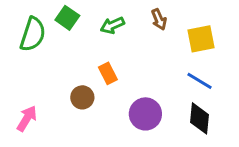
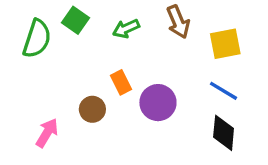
brown arrow: (159, 19) -> (178, 22), size x1.4
purple circle: (145, 114) -> (158, 103), moved
pink arrow: (27, 118) -> (47, 133), moved

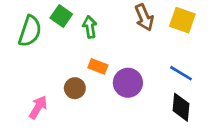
green arrow: (126, 29) -> (90, 27), moved, turned 105
yellow square: (225, 44) -> (182, 20), moved, turned 30
orange rectangle: (121, 82) -> (98, 66), turned -42

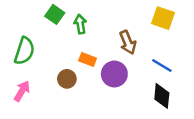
brown arrow: (144, 17) -> (128, 42), moved
green semicircle: (30, 31) -> (24, 51), moved
pink arrow: (38, 107) -> (22, 91), moved

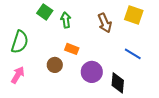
brown arrow: (128, 42) -> (105, 23), moved
purple circle: (114, 74) -> (92, 72), moved
black diamond: (162, 96) -> (118, 83), moved

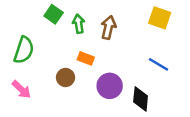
brown arrow: (105, 23) -> (108, 27), moved, turned -144
pink arrow: (18, 75) -> (21, 89), turned 102

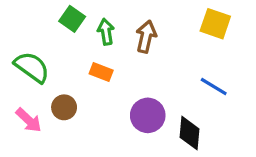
green semicircle: (24, 50) -> (32, 67), turned -72
orange rectangle: (86, 58) -> (101, 72), moved
brown circle: (66, 77) -> (64, 107), moved

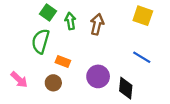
green semicircle: (32, 67) -> (41, 41), moved, turned -110
orange rectangle: (101, 72) -> (63, 62), moved
brown circle: (64, 107) -> (53, 83), moved

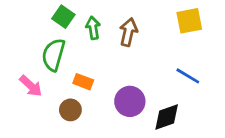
yellow square: (143, 16) -> (189, 21), turned -30
pink arrow: (19, 80) -> (31, 86), moved
black diamond: (126, 88) -> (167, 117), turned 65

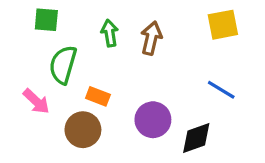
green square: (63, 17) -> (46, 20), moved, turned -30
brown circle: (70, 110) -> (83, 130), size x1.4

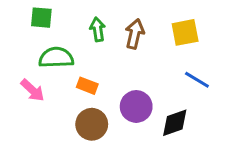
yellow square: (223, 25) -> (185, 32), moved
green semicircle: (63, 65) -> (56, 58), turned 72
brown circle: (83, 130) -> (92, 124), moved

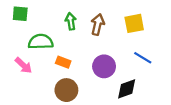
green square: (41, 18) -> (20, 14), moved
purple circle: (136, 106) -> (104, 66), moved

